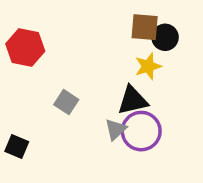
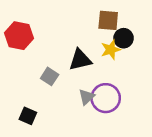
black circle: (165, 37) -> (124, 38), moved
black triangle: (133, 100) -> (80, 60), moved
black square: (17, 146) -> (28, 116), moved

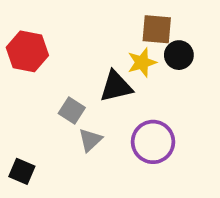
yellow star: (111, 50) -> (142, 62), moved
gray triangle: (87, 97) -> (90, 140), moved
black square: (28, 116) -> (22, 171), moved

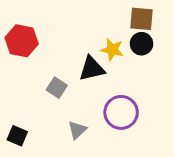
brown square: (157, 29) -> (142, 19), moved
yellow star: (142, 62) -> (112, 50), turned 30
gray triangle: (90, 140) -> (77, 130), moved

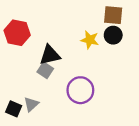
black triangle: (92, 69) -> (50, 55), moved
purple circle: (121, 112) -> (80, 90), moved
gray triangle: (77, 130) -> (31, 104), moved

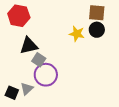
red hexagon: (17, 33) -> (19, 16), moved
black triangle: (50, 55) -> (29, 46), moved
purple circle: (80, 90) -> (46, 75), moved

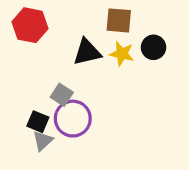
brown square: (97, 13) -> (119, 20), moved
black triangle: (29, 46) -> (87, 52), moved
black square: (12, 93) -> (38, 122), moved

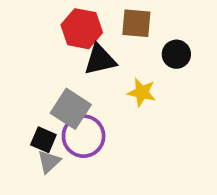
red hexagon: (30, 25) -> (82, 29), moved
yellow star: (122, 54) -> (142, 92), moved
gray square: (62, 95) -> (71, 109), size x1.5

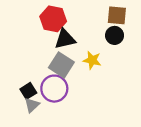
brown square: (136, 23) -> (117, 15), moved
gray square: (71, 109) -> (61, 65), moved
black square: (43, 140) -> (28, 91), turned 35

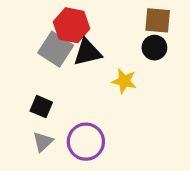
gray square: (61, 65) -> (56, 49), moved
purple circle: (54, 89) -> (86, 142), moved
black square: (28, 91) -> (41, 107), moved, turned -35

